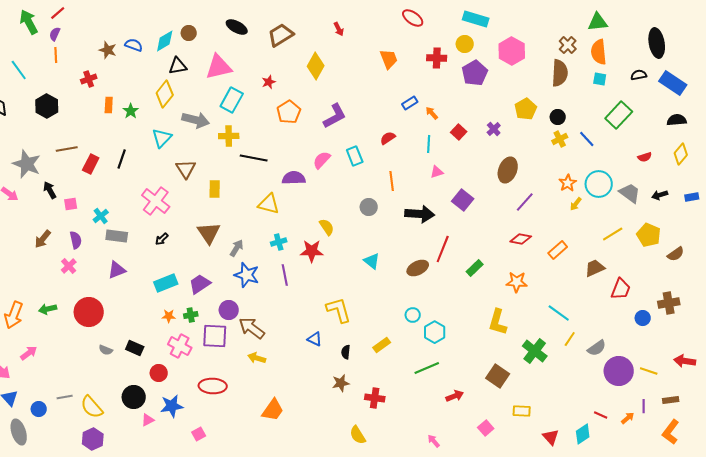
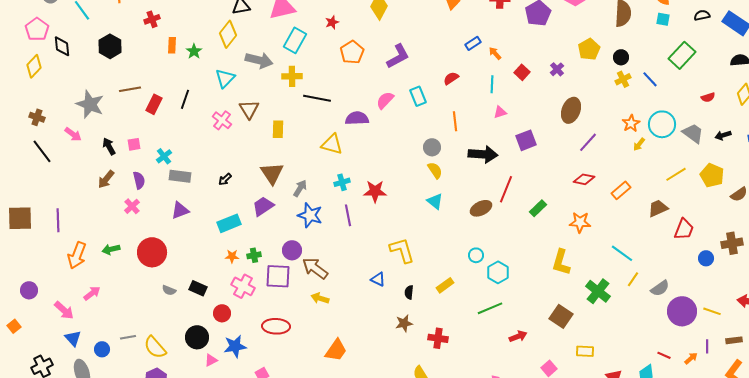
black arrow: (50, 190) -> (109, 146), moved
purple square: (463, 200) -> (526, 140), turned 30
pink cross: (156, 201) -> (222, 120), moved, size x0.7
yellow semicircle: (327, 227) -> (435, 170), moved
purple trapezoid: (200, 284) -> (263, 206), moved

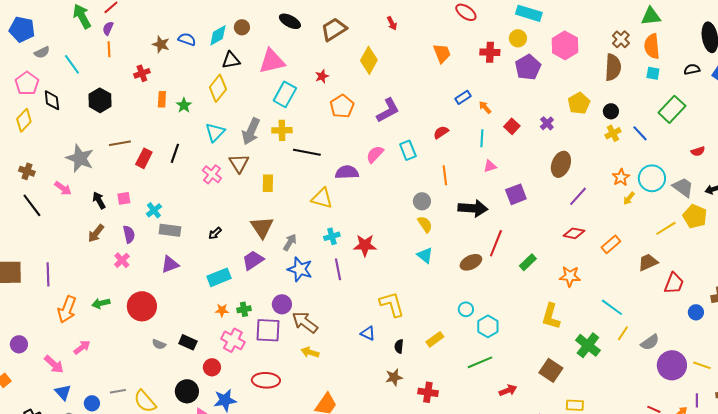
gray arrow: (259, 60) -> (251, 131), moved, turned 100
yellow pentagon: (712, 175) -> (695, 216), moved

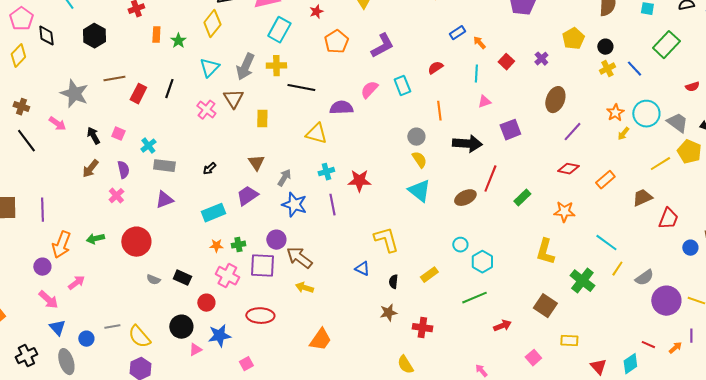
pink square: (124, 198) -> (118, 134), turned 32
brown triangle: (262, 227) -> (256, 163), size x0.7
cyan triangle: (425, 255) -> (419, 191), size x1.4
purple circle: (19, 344) -> (42, 267), moved

